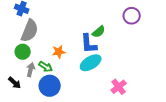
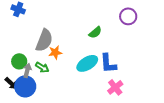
gray semicircle: (30, 31) -> (44, 40), moved
blue L-shape: (89, 44) -> (108, 63), moved
green circle: (23, 52) -> (19, 61), moved
blue circle: (50, 86) -> (25, 86), moved

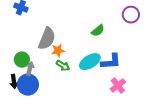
blue L-shape: (108, 63) -> (111, 62), turned -90
green arrow: (42, 67) -> (63, 66), moved
black arrow: (11, 83) -> (14, 82), turned 40

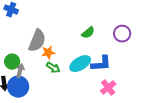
purple circle: (131, 15) -> (122, 34), moved

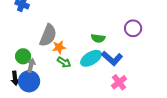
green semicircle: (88, 33) -> (98, 38), moved, turned 48
blue L-shape: (101, 64) -> (112, 58), turned 45

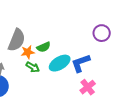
green semicircle: (98, 38) -> (44, 47), moved, turned -32
blue L-shape: (112, 58) -> (81, 63), turned 120

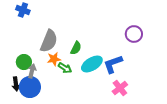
green semicircle: (44, 47) -> (76, 48), turned -40
orange star: (28, 52) -> (54, 59), moved

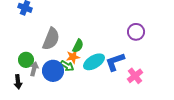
orange star: (54, 59) -> (73, 57), moved
blue circle: (30, 87) -> (53, 71), moved
pink cross: (120, 88) -> (135, 76), moved

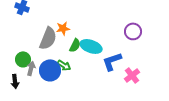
orange star: (73, 57) -> (63, 28), moved
cyan ellipse: (94, 62) -> (91, 46), moved, turned 50

